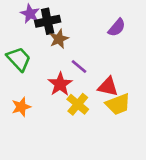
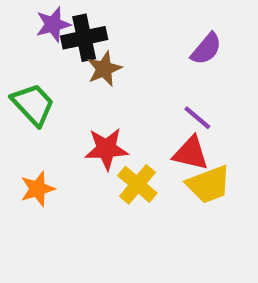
purple star: (30, 14) -> (53, 24), turned 30
purple line: (79, 67) -> (197, 118), moved
red star: (60, 84) -> (106, 149), turned 30

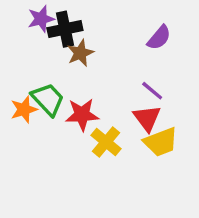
green trapezoid: (33, 104) -> (48, 99), moved
red triangle: (191, 153) -> (147, 118), turned 40
orange star: (37, 189) -> (24, 109), moved

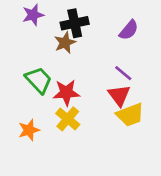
black cross: (65, 29) -> (75, 23), moved
orange star: (24, 109) -> (29, 130), moved
yellow cross: (106, 142) -> (68, 119), moved

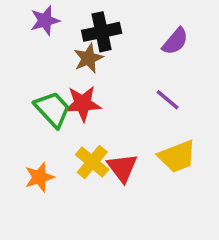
red star: (66, 93) -> (83, 104), moved
red triangle: (119, 95) -> (122, 168), moved

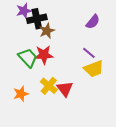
black cross: (102, 32) -> (37, 19), moved
yellow trapezoid: (177, 156) -> (94, 69), moved

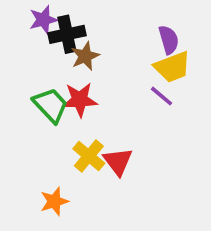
purple semicircle: (93, 22) -> (169, 40), turned -56
yellow trapezoid: (94, 69) -> (172, 67), moved
orange star: (21, 94) -> (54, 201), moved

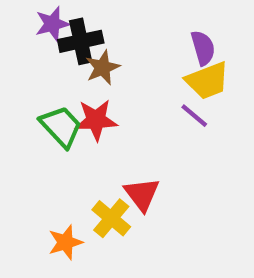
yellow cross: (89, 156) -> (111, 218), moved

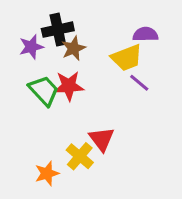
purple star: (52, 24) -> (31, 47), moved
purple semicircle: (203, 48) -> (145, 34), turned -75
yellow trapezoid: (207, 81) -> (127, 58), moved

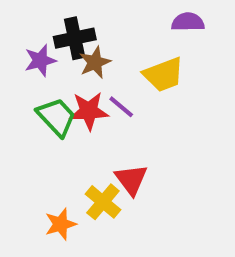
purple semicircle: (145, 34) -> (188, 22), moved
purple line: (139, 83) -> (121, 107), moved

